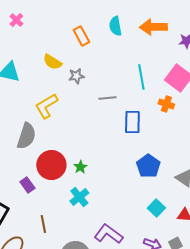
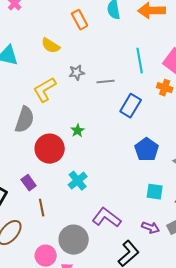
gray star: (76, 76) -> (77, 73), moved
blue rectangle: (132, 122) -> (131, 106), turned 30
green star: (80, 167) -> (78, 131), moved
purple rectangle: (27, 185) -> (29, 183), moved
cyan square: (156, 208) -> (155, 192), turned -36

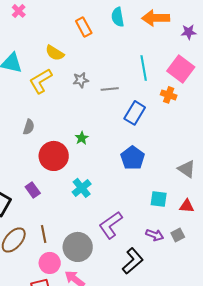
yellow L-shape: (45, 90) -> (41, 81), moved
gray semicircle: (25, 120) -> (29, 127), size x0.6
blue pentagon: (147, 150) -> (133, 158), moved
brown line: (42, 208) -> (44, 234), moved
purple L-shape: (107, 218) -> (111, 225), turned -72

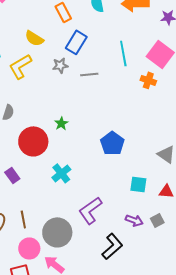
blue rectangle: (135, 113) -> (76, 42), moved

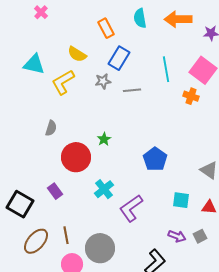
purple L-shape: (90, 210) -> (131, 208), moved

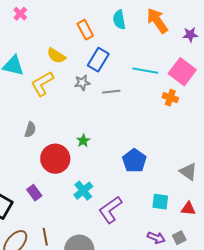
orange arrow: (178, 19) -> (157, 21), turned 56
cyan line: (166, 69) -> (145, 71), turned -70

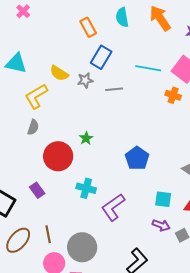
yellow semicircle: (56, 56) -> (59, 73), moved
yellow L-shape: (42, 84) -> (36, 96), moved
cyan cross: (83, 191) -> (86, 188), turned -36
purple arrow: (156, 238) -> (161, 225), moved

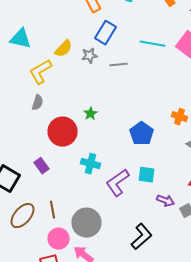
yellow semicircle: (59, 73) -> (64, 49), turned -78
orange cross: (173, 95) -> (180, 117), moved
cyan square: (163, 199) -> (146, 175), moved

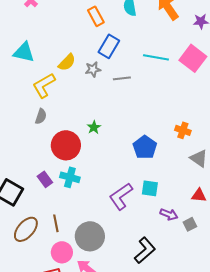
cyan cross: (90, 164) -> (70, 177), moved

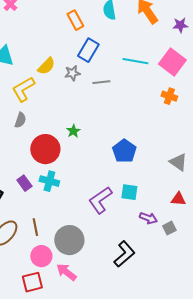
orange cross: (183, 130) -> (169, 96), moved

